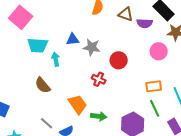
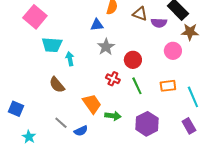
blue triangle: (73, 39) -> (97, 25), moved
gray star: (92, 47) -> (106, 47), turned 30
green line: (155, 108) -> (137, 86), moved

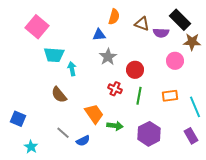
green line: (137, 86) -> (139, 96), turned 36

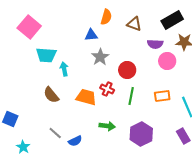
black rectangle: (180, 20) -> (172, 20), turned -75
purple semicircle: (161, 33) -> (155, 44), moved
orange trapezoid: (94, 114) -> (86, 97), moved, turned -40

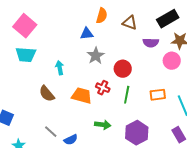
cyan trapezoid: (46, 55) -> (26, 55), moved
pink circle: (167, 61) -> (172, 61), moved

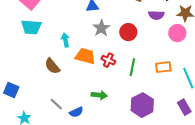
red circle: (123, 69) -> (128, 32), moved
orange trapezoid: (82, 96) -> (85, 56), moved
green arrow: (103, 125) -> (99, 95), moved

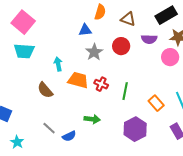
red circle: (128, 32) -> (121, 46), moved
orange rectangle: (163, 67) -> (156, 103), moved, turned 56

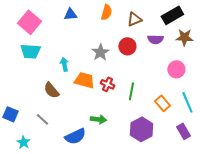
brown triangle: (128, 19) -> (134, 19), turned -42
blue triangle: (85, 30) -> (70, 14), moved
pink circle: (170, 57) -> (176, 69), moved
gray line: (49, 128) -> (42, 119), moved
blue semicircle: (69, 136) -> (75, 136), size x1.5

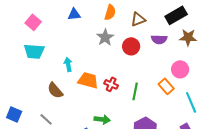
pink square: (29, 22) -> (33, 22), size x0.7
gray star: (100, 52) -> (105, 37), moved
orange rectangle: (162, 103) -> (166, 86), moved

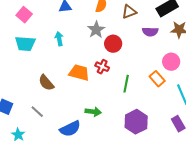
red circle: (131, 46) -> (113, 44), moved
cyan arrow: (68, 64) -> (59, 39), moved
red cross: (111, 84) -> (102, 67), moved

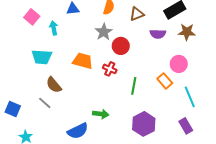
cyan arrow: (59, 39) -> (54, 28), moved
cyan trapezoid: (25, 44) -> (42, 57), moved
orange trapezoid: (79, 73) -> (83, 61), moved
gray line: (37, 112) -> (45, 103), moved

